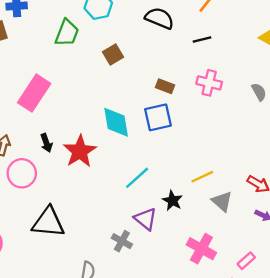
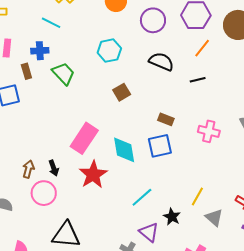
green trapezoid: (67, 33) -> (63, 74), moved, turned -65
pink cross: (209, 83) -> (209, 131), moved
pink rectangle: (34, 93) -> (84, 138), moved
black arrow: (46, 143) -> (54, 168), moved
yellow line: (202, 177) -> (197, 196), turned -36

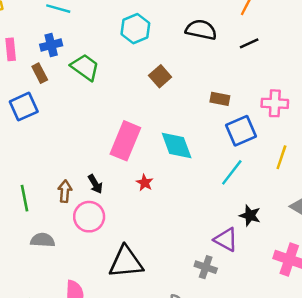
blue square: (160, 146) -> (241, 131), moved
red star: (93, 175) -> (145, 183), size x0.5
yellow line: (197, 196) -> (281, 157), moved
cyan line: (142, 197) -> (232, 172), moved

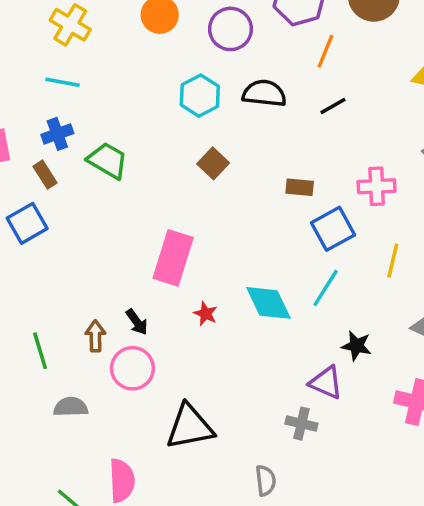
cyan hexagon: (135, 29) -> (200, 96), moved
cyan diamond: (177, 146) -> (269, 303), moved

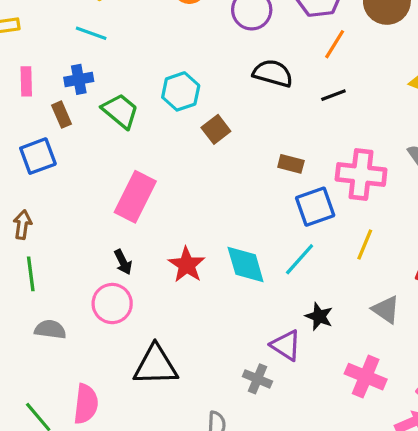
cyan hexagon: (200, 96) -> (181, 91), moved
pink cross: (377, 186) -> (361, 175), size x1.4
pink rectangle: (173, 258) -> (135, 197), moved
red star: (206, 314) -> (187, 265), size x1.6
brown arrow: (95, 336) -> (22, 225), moved

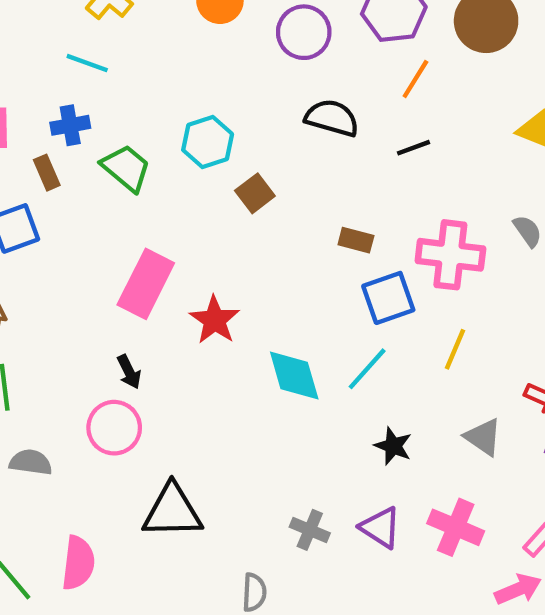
red star: (187, 265) -> (215, 320), moved
purple triangle: (286, 345) -> (381, 528), moved

